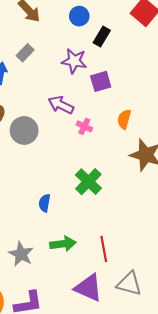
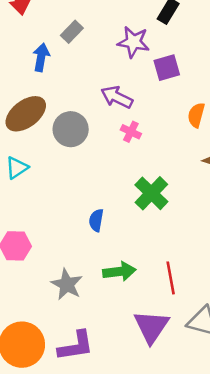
pink cross: (84, 126) -> (131, 132), moved
purple triangle: (88, 288) -> (151, 327), turned 40

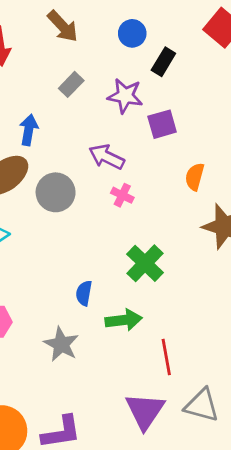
gray rectangle: (72, 32) -> (71, 84), moved
blue arrow: (41, 57) -> (29, 130), moved
green arrow: (119, 272) -> (124, 320), moved
gray star: (67, 284) -> (61, 344), moved

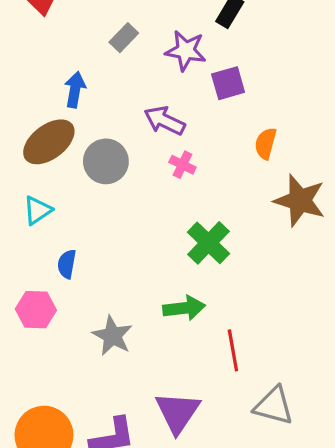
blue semicircle: (84, 293) -> (67, 264), moved
purple triangle: (145, 411) -> (178, 412), moved

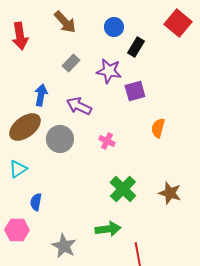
purple arrow: (165, 121) -> (79, 106), moved
brown star: (300, 200) -> (170, 193), moved, size x0.7

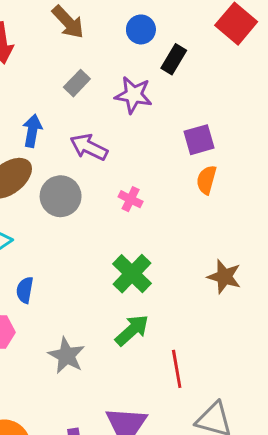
purple square: (135, 91) -> (199, 140), moved
green cross: (123, 189) -> (132, 274), moved
green arrow: (108, 229) -> (132, 330), turned -35

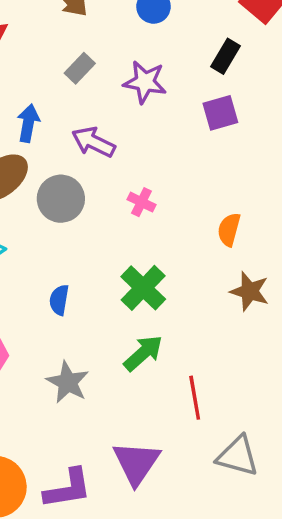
black rectangle: (174, 59) -> (226, 56), moved
purple square: (199, 140) -> (220, 113), moved
orange semicircle: (206, 180) -> (229, 230), moved
blue semicircle: (25, 290) -> (59, 300), moved

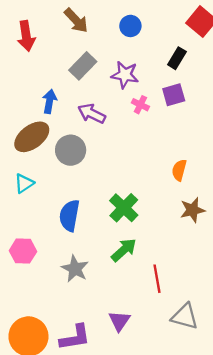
gray rectangle: (80, 68) -> (83, 66), size x1.4
pink cross: (141, 202) -> (140, 105), moved
brown star: (250, 291) -> (193, 210), turned -30
blue semicircle: (59, 300) -> (69, 216), size x1.6
purple triangle: (136, 463) -> (119, 321), size x0.7

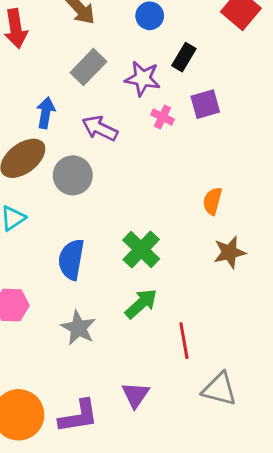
black rectangle: (177, 58) -> (184, 57), moved

